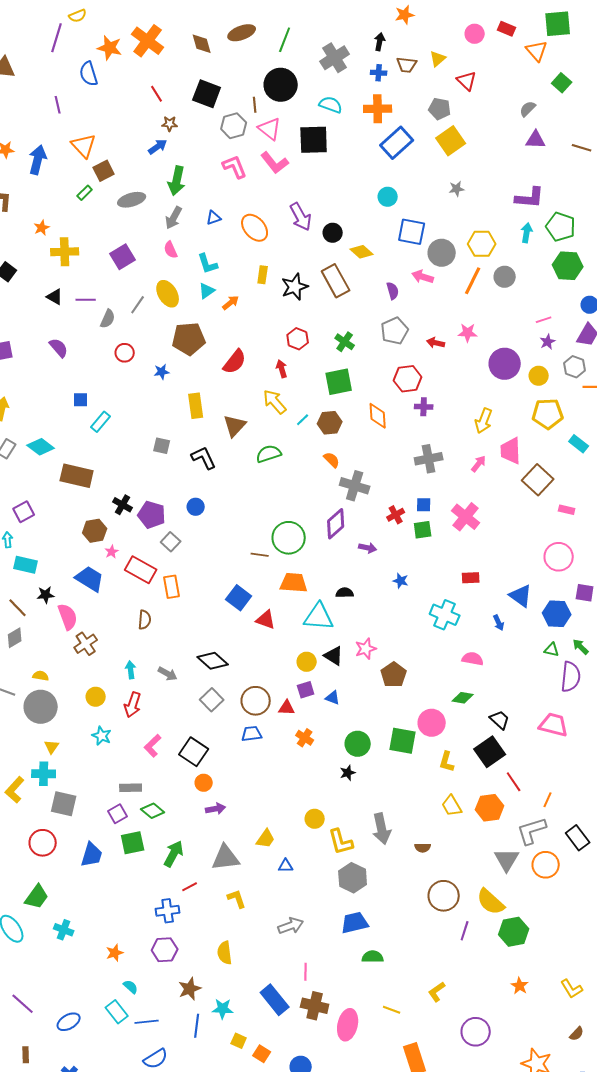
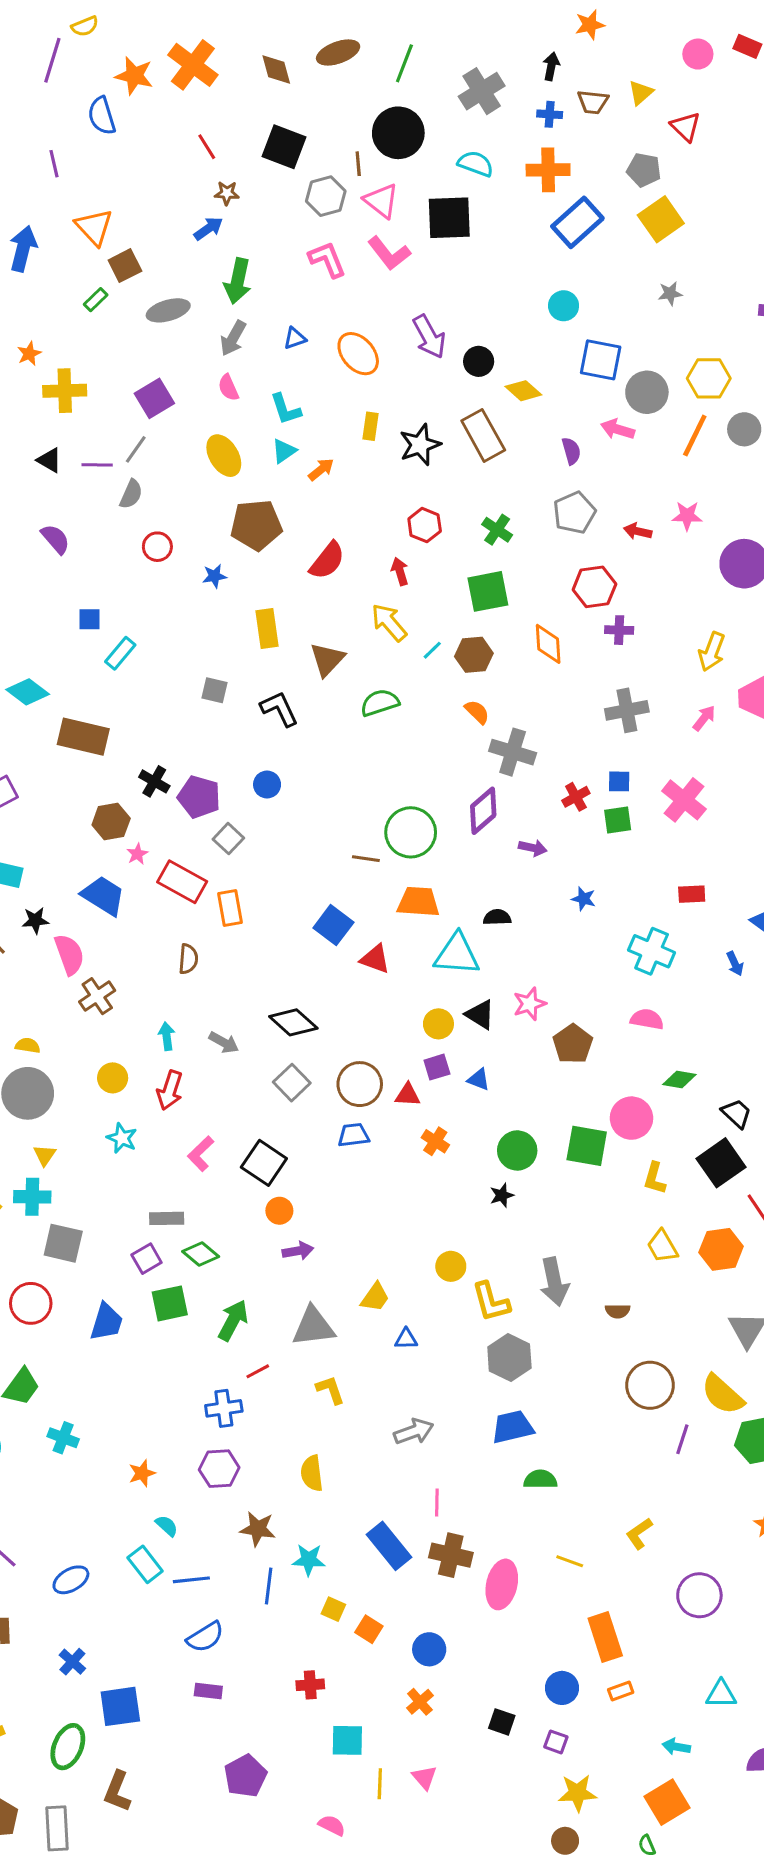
gray line: (138, 305) -> (136, 449), moved
pink semicircle: (473, 659) -> (647, 1019), moved
brown star: (190, 989) -> (258, 1529), turned 30

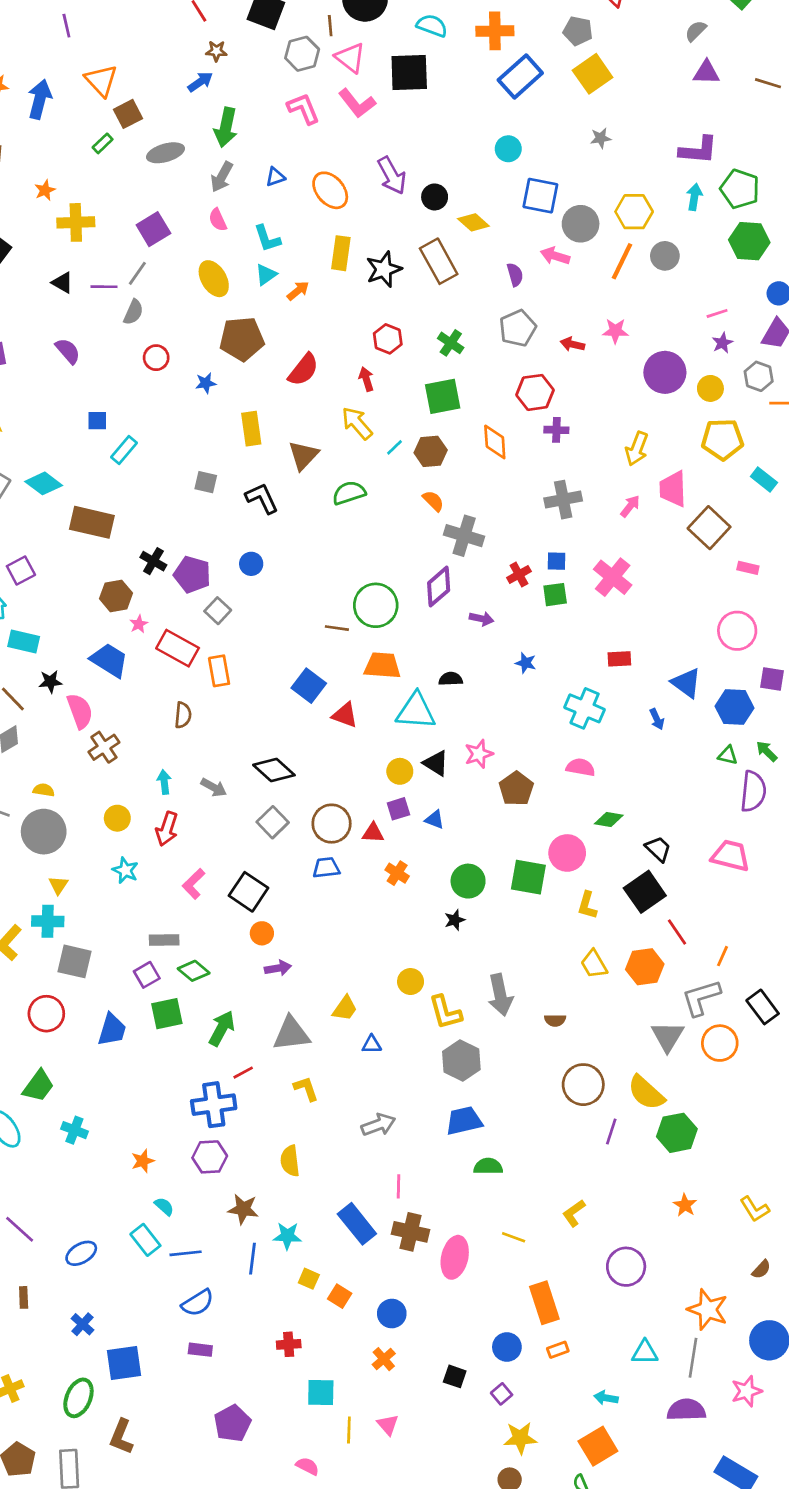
yellow rectangle: (370, 426) -> (341, 253), size x1.4
blue cross: (224, 1408) -> (214, 1105), size x1.4
purple square: (556, 1742) -> (502, 1394), turned 30

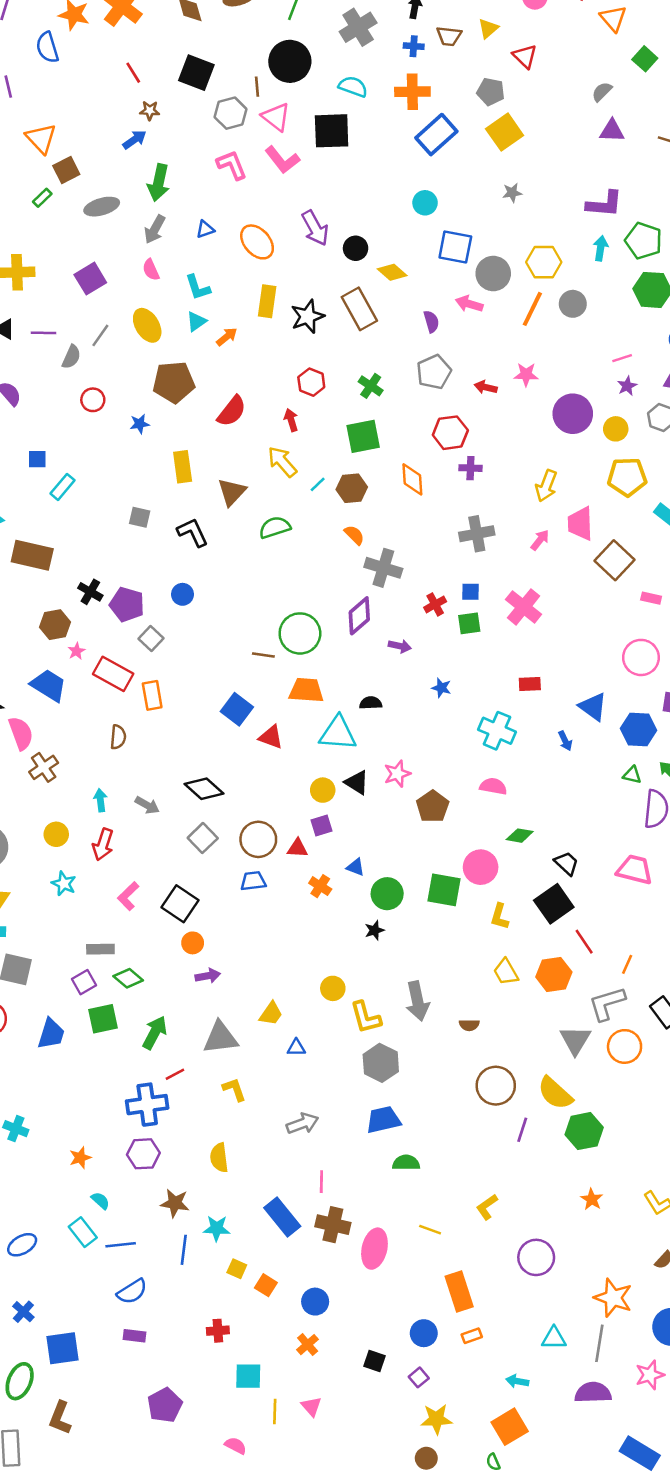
gray line: (137, 273) -> (100, 335), moved
blue triangle: (435, 820) -> (356, 867), moved

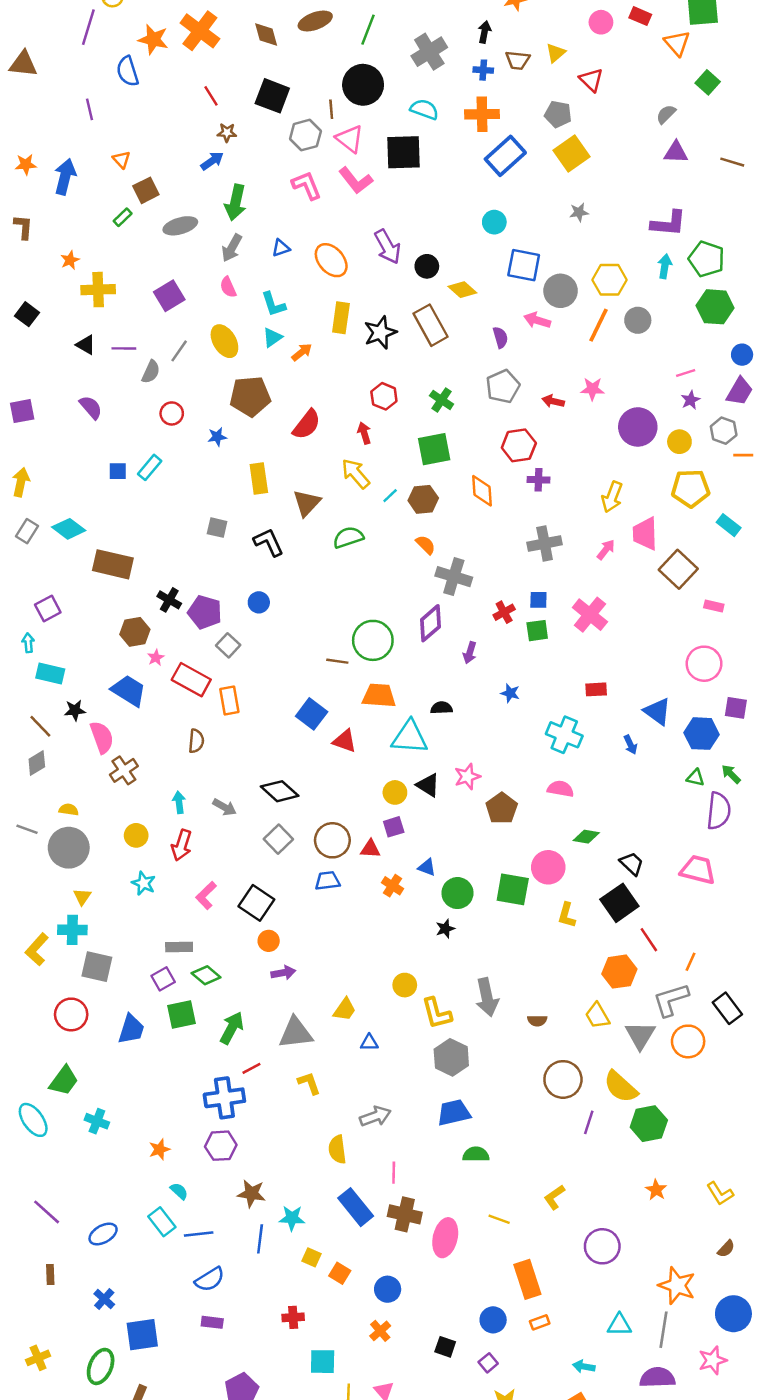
orange triangle: (41, 138) -> (121, 160), size x0.6
cyan rectangle: (63, 487) -> (150, 467), moved
purple arrow: (400, 646) -> (470, 653), turned 95
yellow trapezoid: (506, 972) -> (597, 1016), moved
yellow semicircle: (219, 1158) -> (337, 1149), moved

